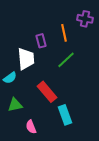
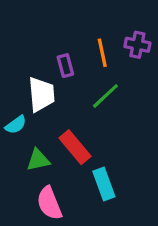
purple cross: (85, 19) -> (137, 45), moved
green triangle: (15, 105) -> (38, 160), moved
pink semicircle: (31, 127) -> (49, 203), size x1.5

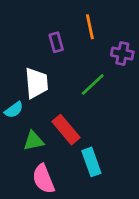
purple cross: (137, 45) -> (122, 54), moved
orange line: (102, 53) -> (90, 27), moved
purple rectangle: (65, 66) -> (56, 42), moved

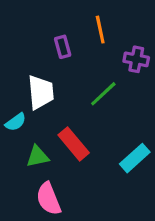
cyan rectangle: (91, 162) -> (135, 158), moved, turned 68

